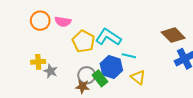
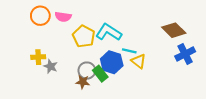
yellow triangle: (138, 77) -> (139, 61), moved

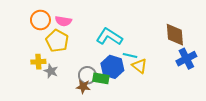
brown diamond: (174, 30) -> (175, 35), turned 40
yellow pentagon: (84, 36) -> (57, 41), moved
green rectangle: (100, 74) -> (101, 78), turned -42

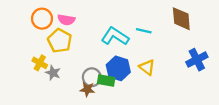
brown diamond: (175, 35) -> (181, 19), moved
cyan line: (130, 55) -> (144, 31), moved
yellow cross: (38, 62) -> (40, 63), turned 32

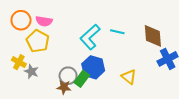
brown diamond: (181, 19) -> (153, 36), moved
cyan L-shape: (115, 36) -> (90, 37), turned -75
yellow triangle: (147, 67) -> (129, 77), moved
green rectangle: (106, 81) -> (82, 79), turned -63

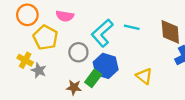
pink semicircle: (44, 21) -> (65, 16), moved
gray circle: (68, 76) -> (78, 52), moved

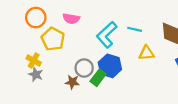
gray circle: (78, 52) -> (84, 68), moved
gray star: (39, 70) -> (36, 74), moved
yellow triangle: (144, 76) -> (146, 53), moved, turned -42
brown star: (74, 87) -> (72, 82), moved

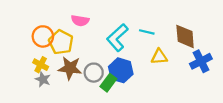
orange circle: (36, 18) -> (43, 36), moved
brown star: (72, 82) -> (70, 68), moved, size x1.5

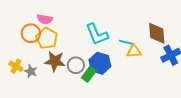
pink semicircle: (80, 21) -> (45, 19), moved
cyan line: (147, 32) -> (126, 42), moved
cyan L-shape: (117, 38) -> (97, 34), turned -70
yellow cross: (41, 65) -> (16, 66), moved

